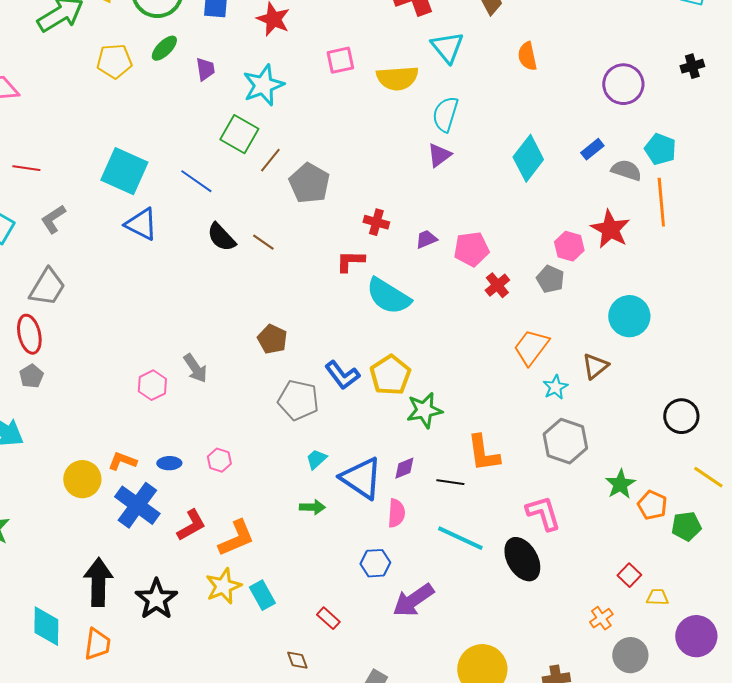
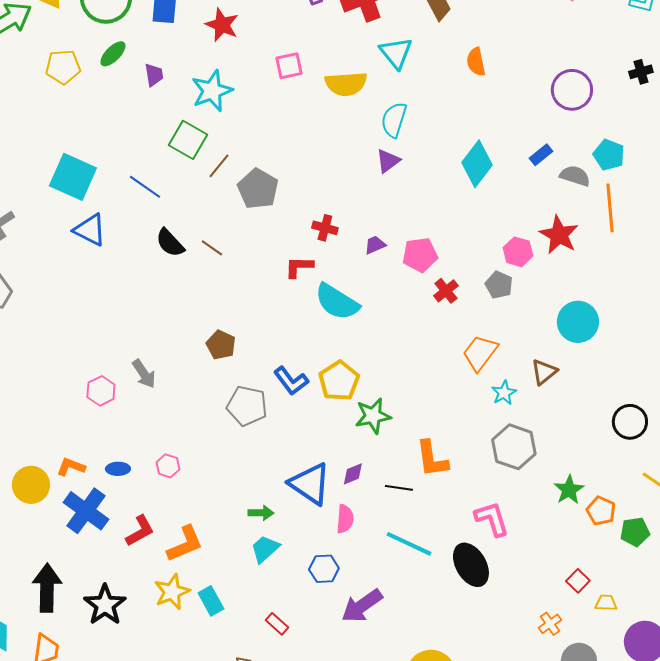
cyan trapezoid: (316, 459) -> (265, 549), moved, size x1.4

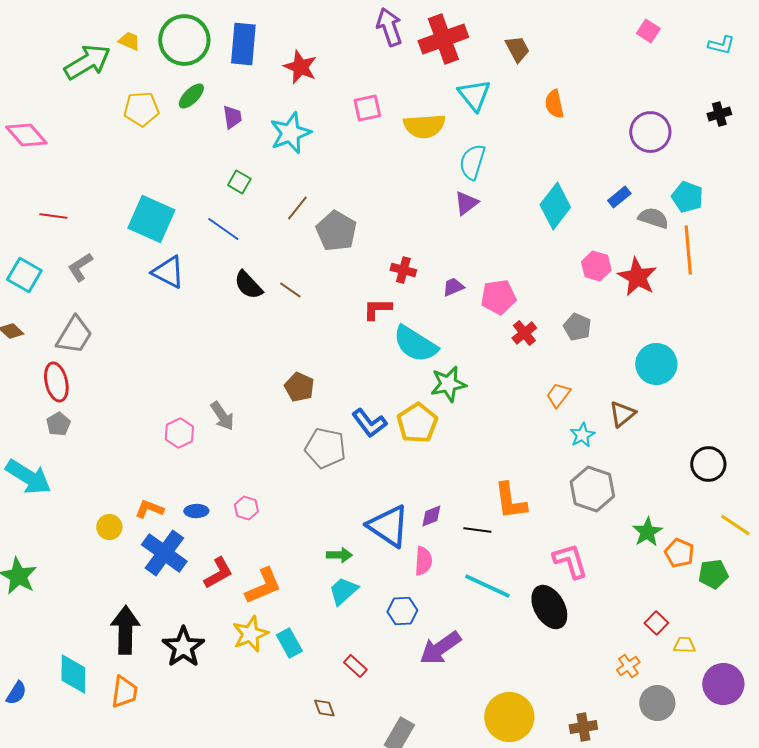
green square: (188, 140) -> (239, 182), moved, size x0.6
pink hexagon: (518, 252) -> (596, 266), moved
orange trapezoid: (480, 353) -> (558, 395), size x0.7
green star: (373, 416) -> (448, 384), moved
yellow circle: (31, 485) -> (109, 527), size x0.7

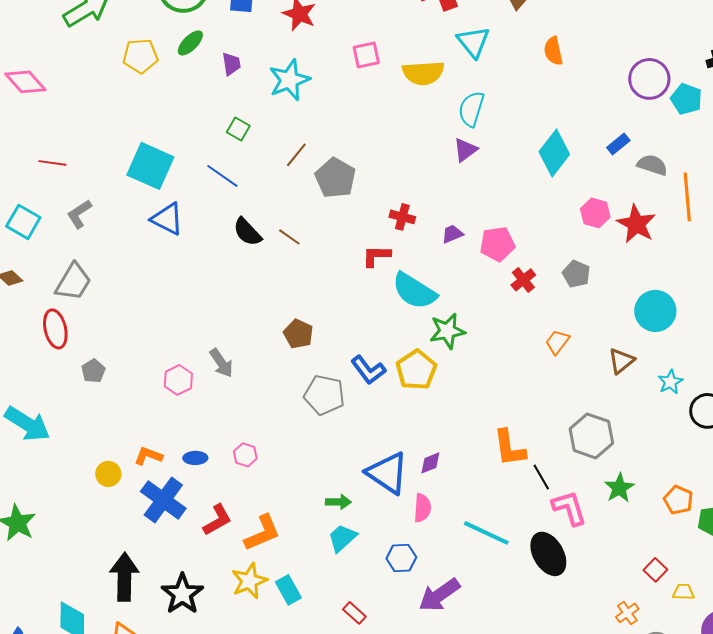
cyan pentagon: (687, 197) -> (686, 99), moved
gray pentagon: (58, 424) -> (93, 371), moved
cyan star: (582, 435) -> (670, 382), moved
black line: (477, 530) -> (541, 477), moved, turned 52
green star: (647, 532) -> (619, 488), moved

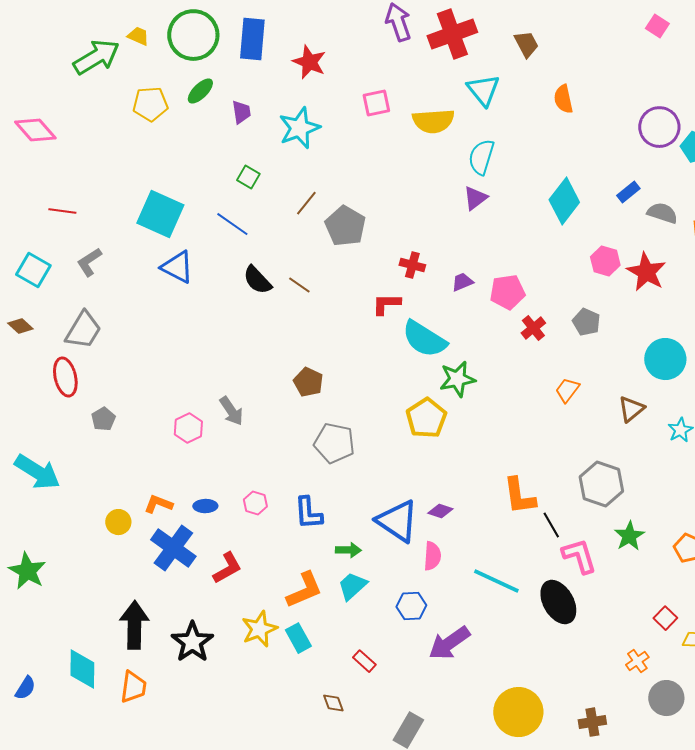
blue L-shape: (368, 370) -> (308, 513), moved, turned 33
purple diamond: (430, 463) -> (440, 511), turned 40
orange L-shape: (262, 533) -> (304, 590), moved

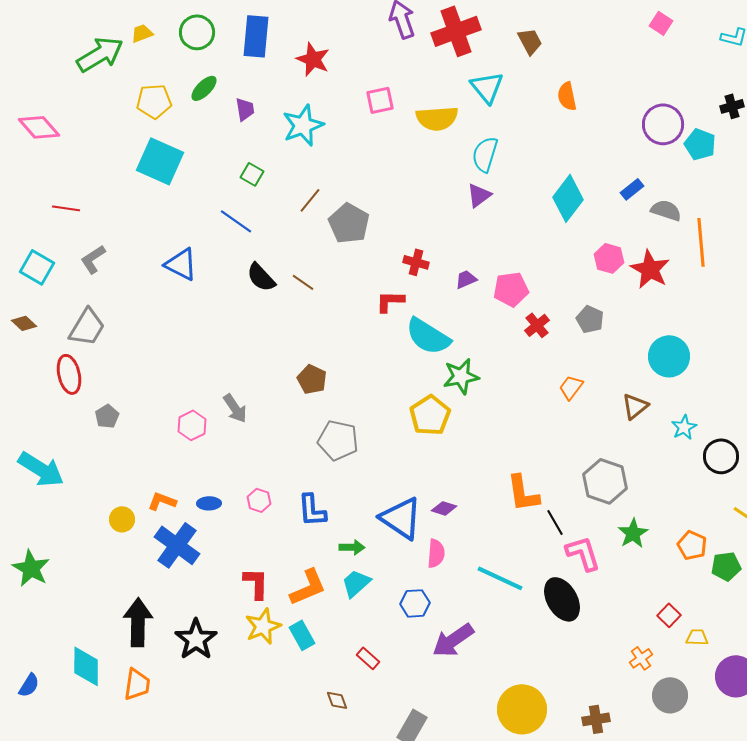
green circle: (193, 35) -> (197, 32), size x0.7
yellow trapezoid: (138, 36) -> (142, 33), turned -45
cyan square: (160, 214) -> (160, 161), moved
red L-shape: (227, 568) -> (256, 583), moved, turned -60

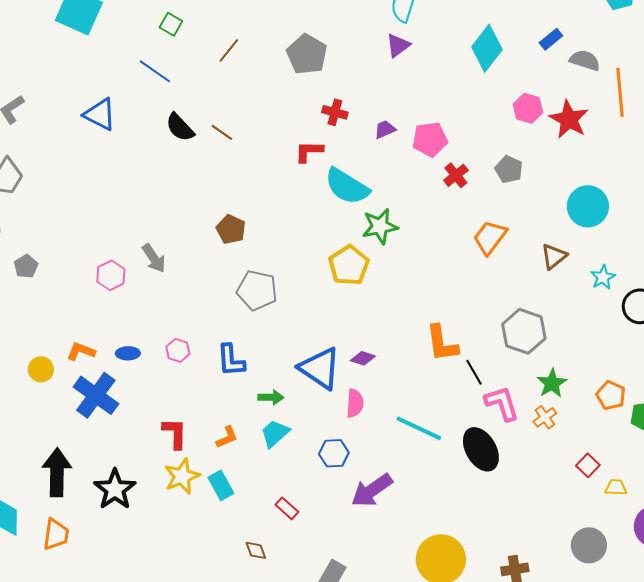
gray pentagon: (349, 223) -> (307, 54), moved
orange trapezoid: (571, 387) -> (490, 237), size x1.4
orange L-shape: (308, 587) -> (227, 437), size x0.6
orange cross: (641, 658) -> (545, 417), moved

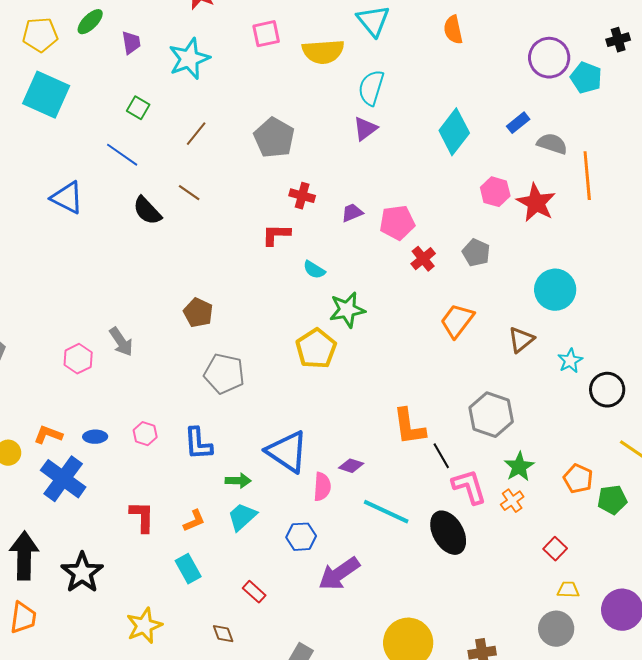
brown line: (222, 132) -> (189, 193), moved
cyan semicircle: (347, 186) -> (314, 270), size x0.5
purple diamond: (363, 358) -> (351, 466), moved
yellow star: (182, 476) -> (144, 626), moved
yellow trapezoid: (616, 487) -> (568, 590), moved

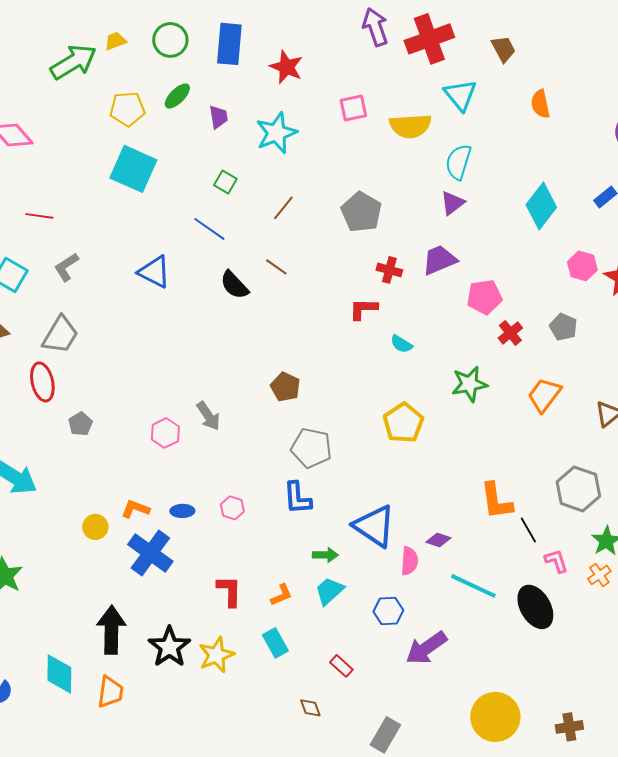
purple trapezoid: (352, 213) -> (439, 260), moved, size x1.6
green star: (347, 310) -> (469, 384), moved
blue L-shape: (198, 444) -> (297, 498), moved
pink L-shape: (469, 487) -> (556, 561), size x0.7
yellow star: (144, 626) -> (216, 655), moved

